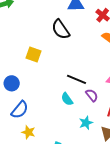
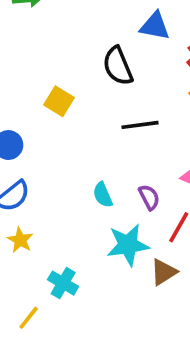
black line: (76, 79) -> (140, 125), moved, turned -42
cyan star: (86, 123) -> (128, 245), size x1.6

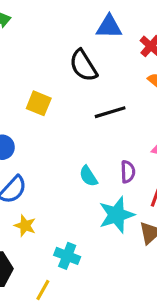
purple semicircle: (149, 197) -> (128, 172), turned 35

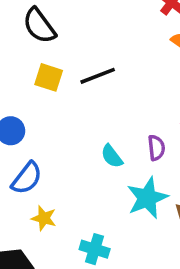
black semicircle: (83, 66) -> (39, 26), moved
black line: (110, 112) -> (98, 76), moved

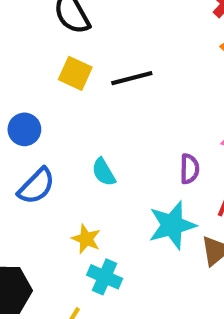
cyan semicircle: (112, 156) -> (104, 172), moved
yellow star: (44, 218) -> (86, 239), moved

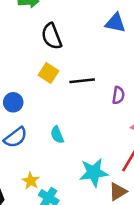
purple semicircle: (189, 169) -> (118, 95), moved
yellow star: (86, 239) -> (31, 181), moved

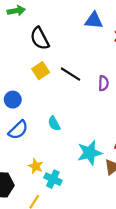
yellow square: (49, 73) -> (41, 71), turned 30
black line: (82, 81) -> (70, 74), turned 45

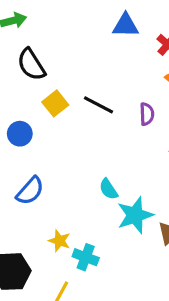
black semicircle: (40, 38) -> (31, 65), moved
blue circle: (13, 100) -> (20, 134), moved
cyan semicircle: (54, 123) -> (108, 189), moved

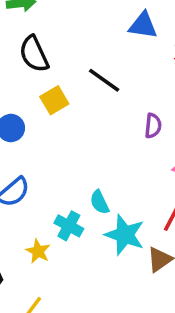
black line: (98, 105) -> (104, 80), moved
cyan star: (135, 215) -> (125, 235), turned 30
cyan cross: (86, 257) -> (69, 226), moved

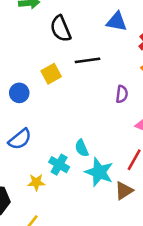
black semicircle: (34, 54) -> (61, 29), moved
black line: (104, 80) -> (87, 60), turned -45
yellow star: (38, 251) -> (36, 182), turned -30

